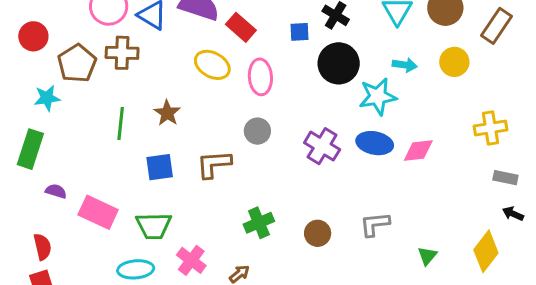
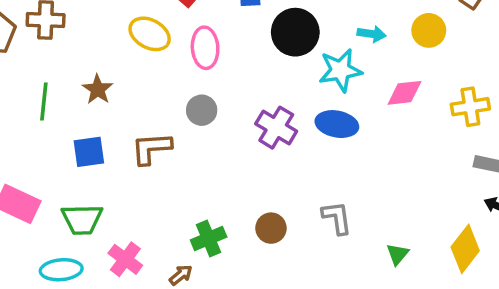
pink diamond: (418, 151) -> (405, 93), moved
green cross: (259, 223) -> (209, 239), moved
gray L-shape: (375, 224) -> (337, 218), turned 88

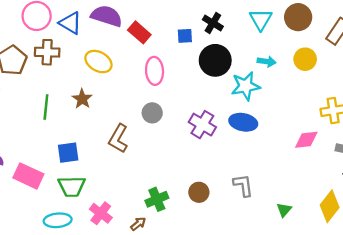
yellow ellipse: (150, 34) -> (98, 62), moved
pink diamond: (405, 93) -> (306, 140), moved
brown L-shape: (151, 148) -> (118, 139), turned -56
blue square: (89, 152) -> (68, 153), moved

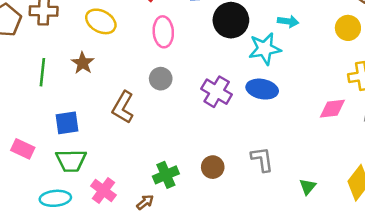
yellow circle: (305, 59) -> (348, 28), moved
pink rectangle: (28, 176) -> (23, 149), size x0.7

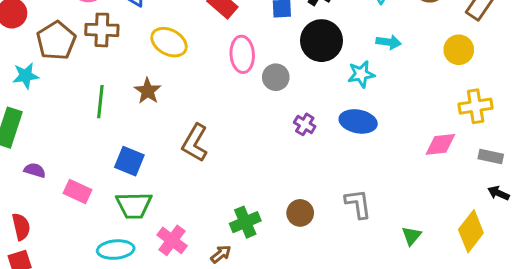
cyan star: (265, 49) -> (361, 74), size x0.7
gray circle: (161, 79) -> (276, 77), moved
purple cross: (217, 92) -> (305, 124), size x0.6
blue square: (67, 123) -> (129, 161), turned 30

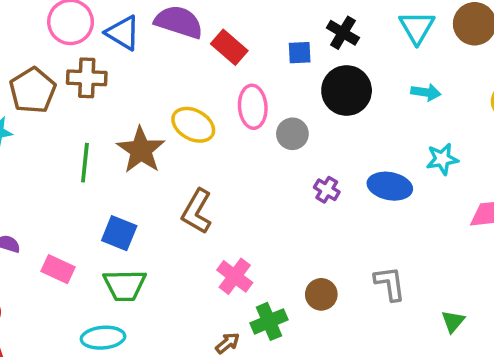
yellow ellipse: (169, 42) -> (193, 125), moved
cyan star: (361, 74) -> (442, 159), moved
brown star: (148, 91) -> (141, 150), size x1.5
green cross: (245, 222) -> (269, 321), moved
pink cross: (172, 240) -> (235, 276), moved

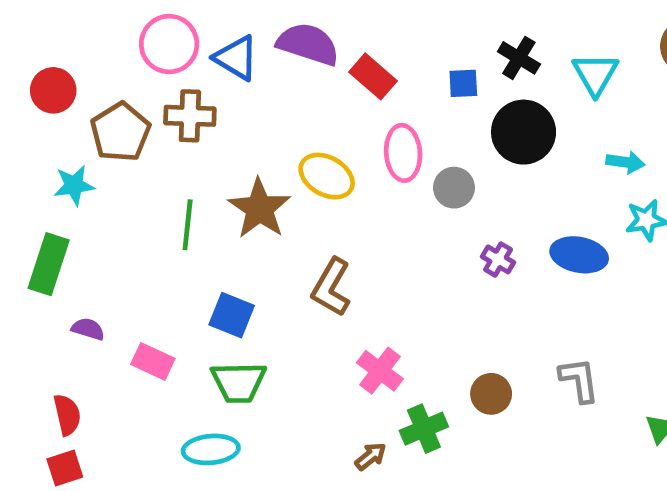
cyan triangle: (417, 27) -> (595, 74), moved
cyan arrow: (426, 92) -> (625, 162), moved

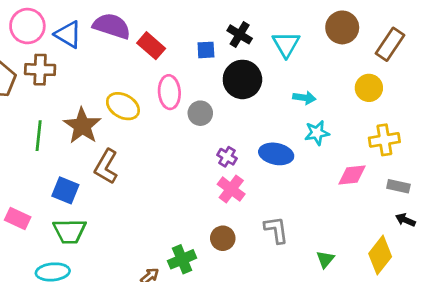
brown L-shape: (331, 287) -> (106, 167), moved
pink cross: (380, 371) -> (231, 189), moved

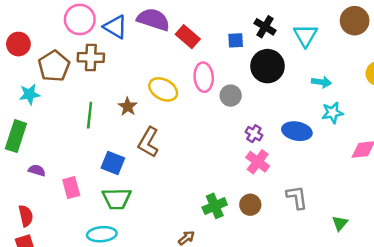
brown star: (82, 126) -> (128, 107), size x0.6
pink rectangle: (18, 219) -> (71, 188), turned 50
green cross: (182, 259) -> (215, 206), moved

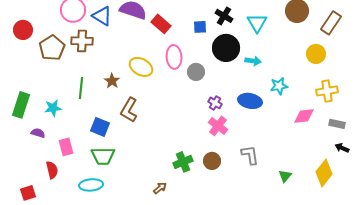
cyan arrow: (321, 82) -> (253, 61), moved
cyan star: (29, 94) -> (53, 108), moved
red semicircle: (26, 216) -> (52, 170), moved

